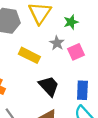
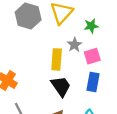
yellow rectangle: (29, 55) -> (57, 59), moved, turned 60
blue rectangle: (82, 90) -> (93, 82), moved

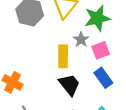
green star: (91, 26) -> (97, 18), size x1.6
blue rectangle: (93, 82) -> (103, 78), turned -42

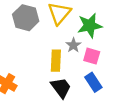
pink square: (101, 50) -> (92, 56), turned 35

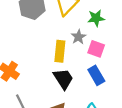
green star: (90, 26) -> (96, 18), size x0.7

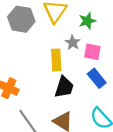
black trapezoid: (63, 79) -> (64, 87), turned 60

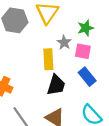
green star: (87, 21) -> (86, 28), moved

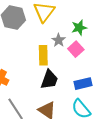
pink square: (83, 51) -> (76, 49), turned 35
blue rectangle: (87, 77) -> (83, 84), moved, turned -66

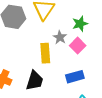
black trapezoid: (49, 80) -> (35, 81), moved
blue rectangle: (83, 84) -> (75, 77), moved

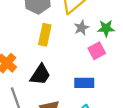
gray star: (60, 37) -> (81, 28), moved
yellow rectangle: (45, 53) -> (45, 35), moved

